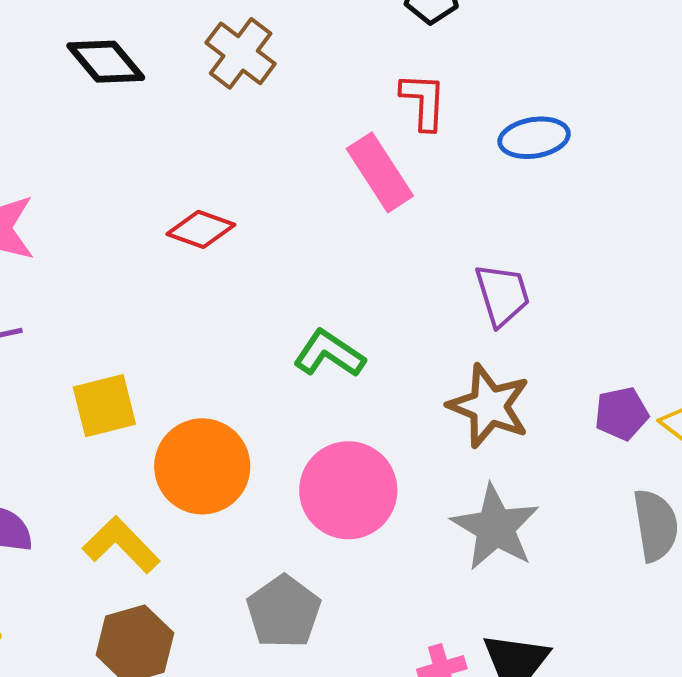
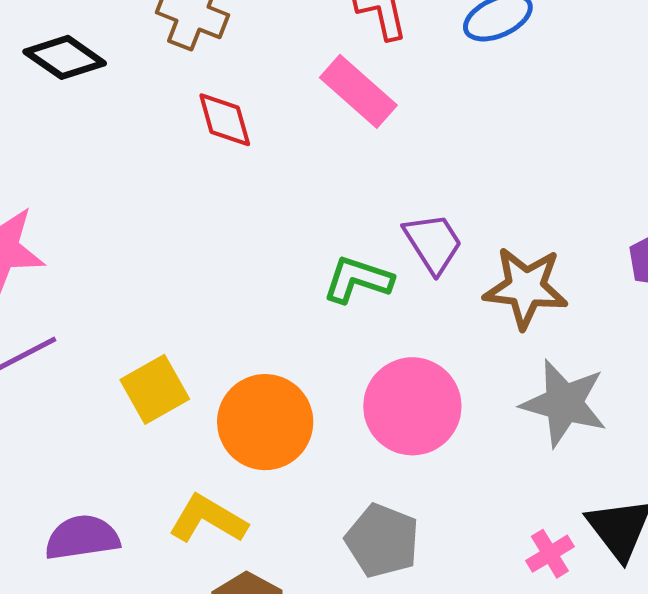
red diamond: (201, 229) -> (225, 120), moved, turned 70
purple trapezoid: (502, 295) -> (433, 243), moved

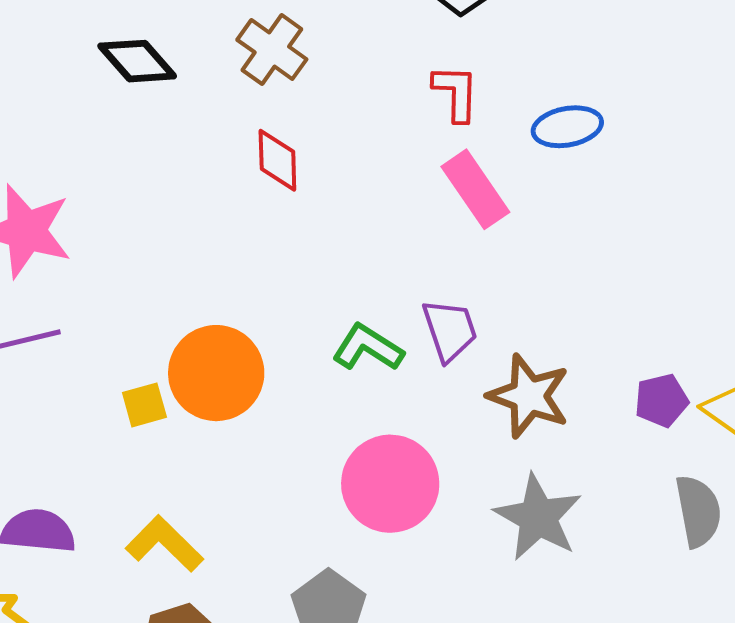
pink rectangle: (358, 91) -> (475, 189), moved
yellow square: (155, 389) -> (144, 405), size x0.7
orange circle: (265, 422) -> (216, 373), moved

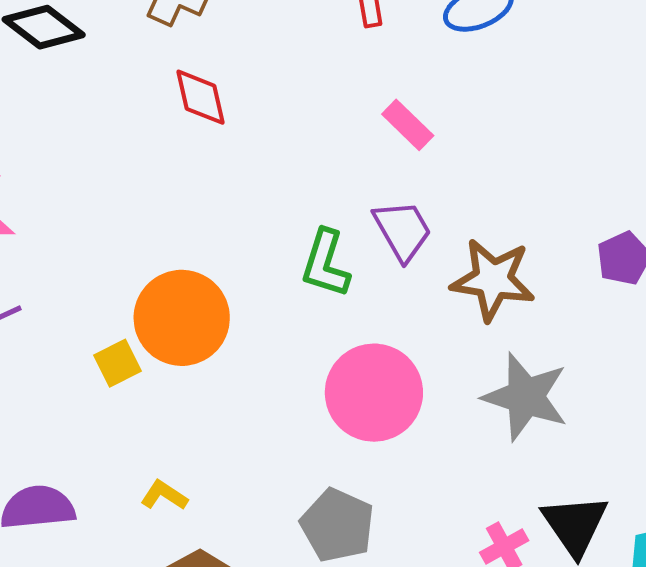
pink rectangle: (475, 189) -> (408, 125), moved, size x0.7
green L-shape: (368, 348) -> (325, 263), turned -94
yellow L-shape: (164, 544) -> (164, 495), size x0.6

